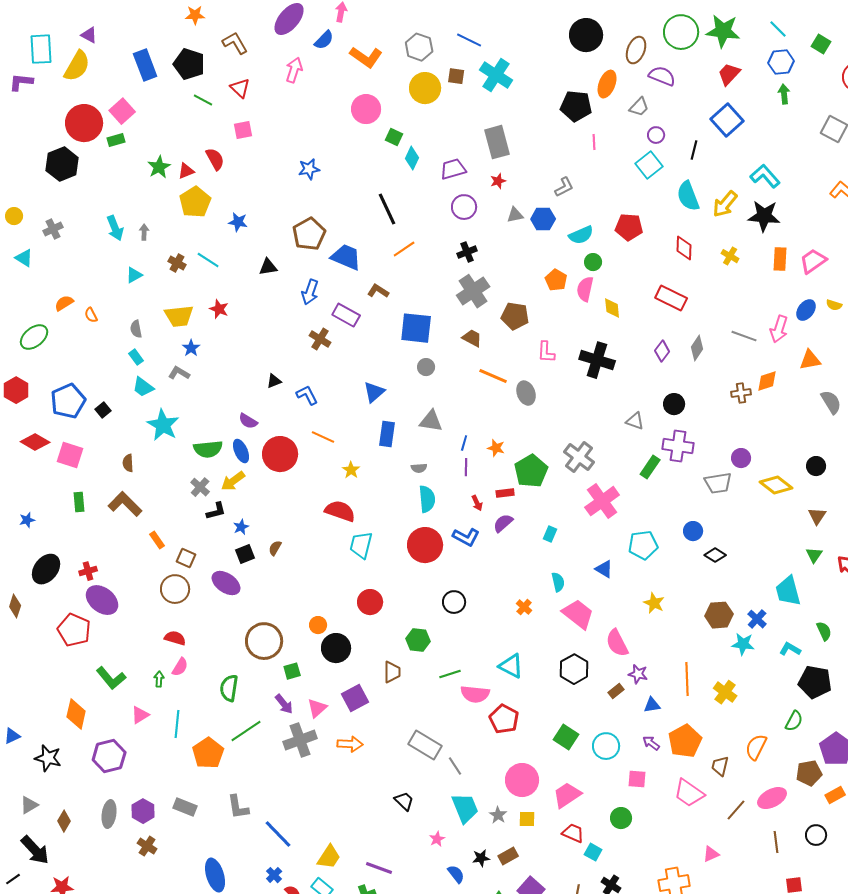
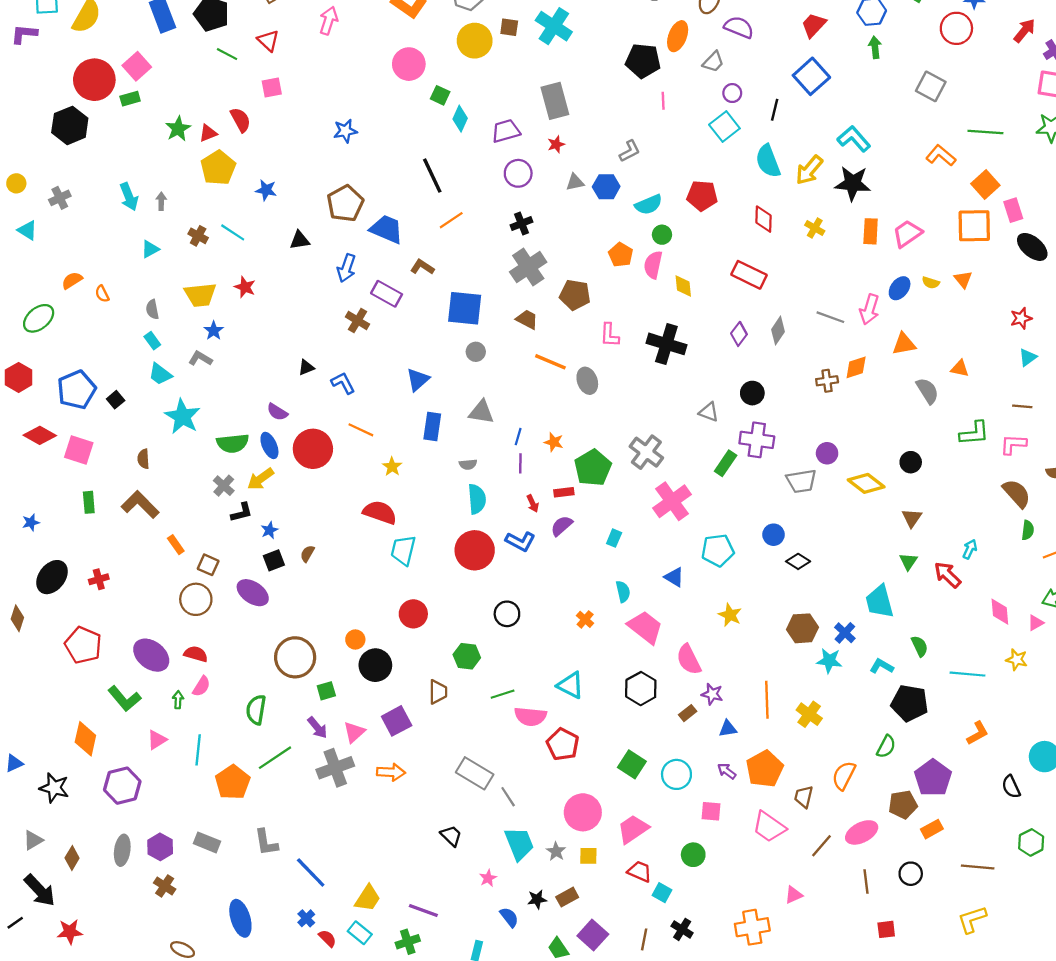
purple ellipse: (102, 600) -> (151, 655), moved

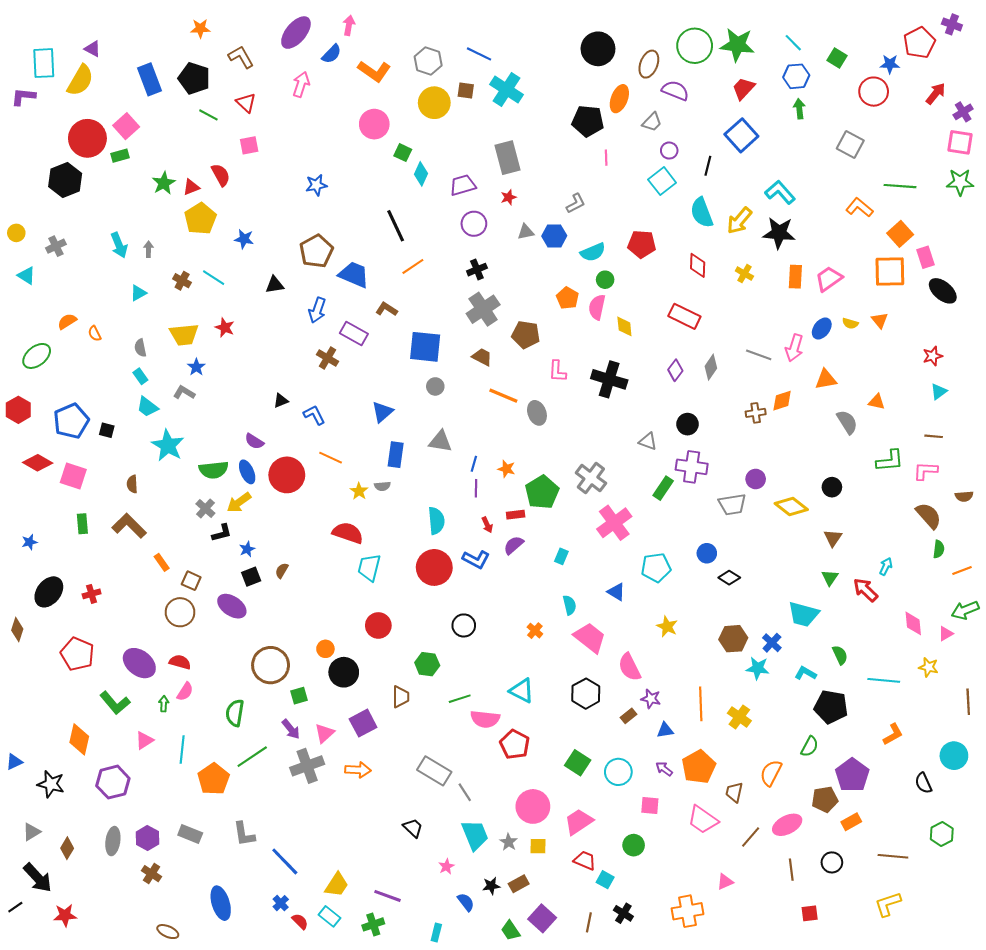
black square: (116, 400) -> (107, 430), turned -35
gray semicircle: (468, 464) -> (382, 486), moved
cyan trapezoid: (879, 602) -> (803, 614), turned -60

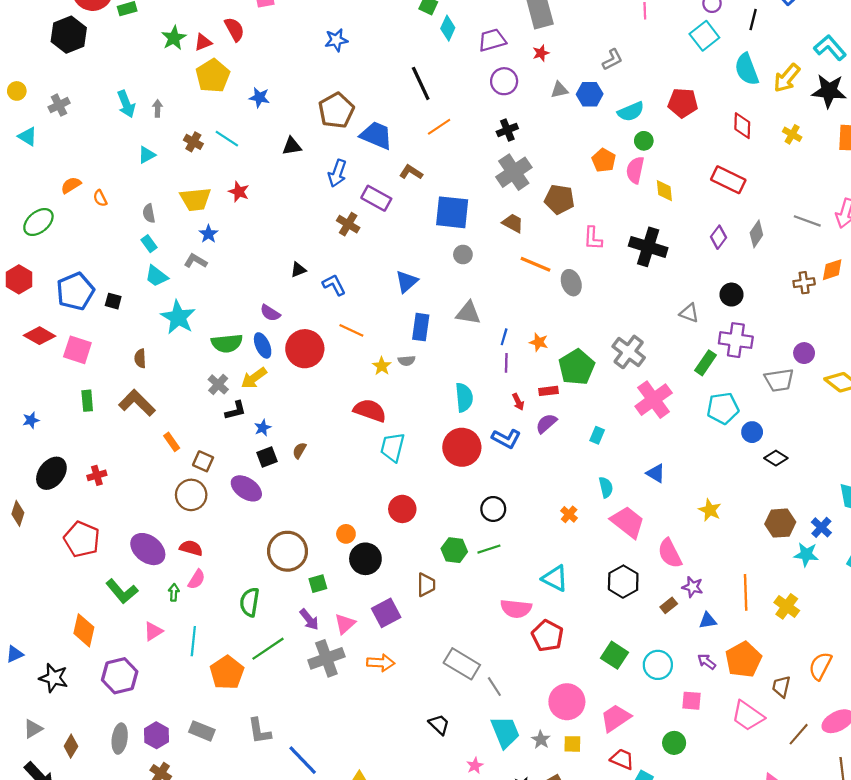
cyan pentagon: (656, 567) -> (723, 408), moved
green line: (460, 699) -> (489, 549), moved

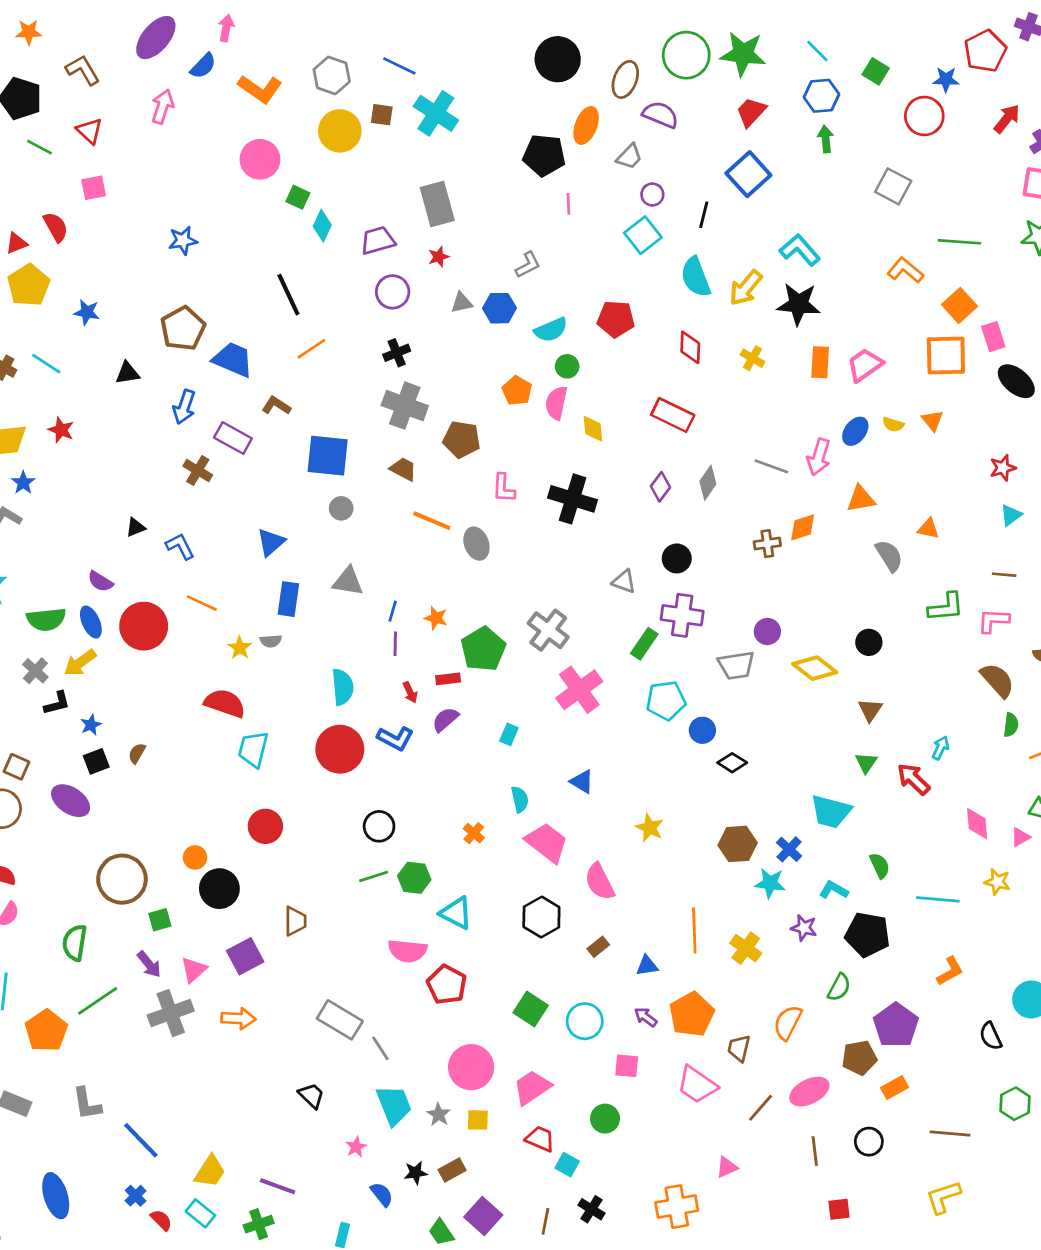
gray cross: (514, 172) -> (405, 406), turned -36
green hexagon: (454, 550) -> (414, 878), moved
purple star: (693, 587) -> (804, 928), moved

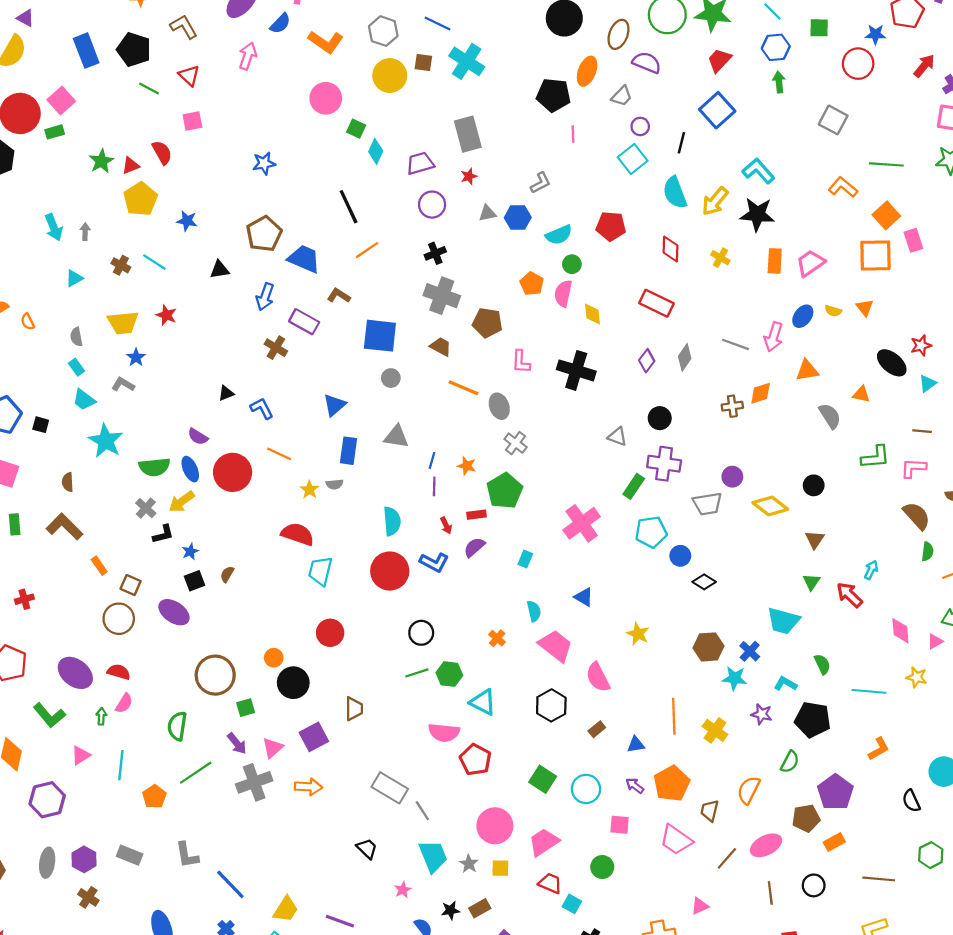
green square: (876, 71) -> (819, 28), turned -30
black ellipse: (1016, 381) -> (892, 363), moved
gray cross: (548, 630) -> (516, 443), moved, size x0.7
orange pentagon: (46, 1031) -> (154, 797), size x0.7

